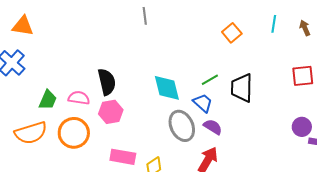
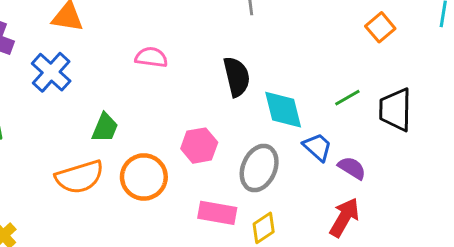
black semicircle: (107, 82) -> (237, 77), moved
pink semicircle: (79, 98) -> (151, 57), moved
blue trapezoid: (203, 103) -> (317, 147), moved
gray ellipse: (182, 126) -> (259, 168), moved, turned 48

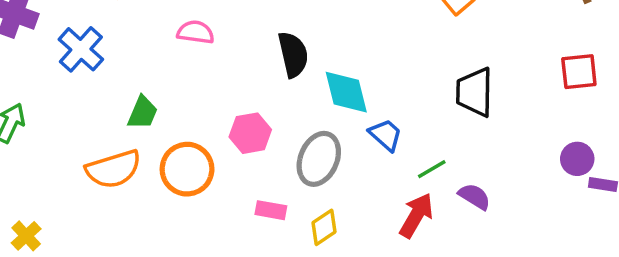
green line: (347, 98) -> (432, 169), moved
purple semicircle: (352, 168) -> (475, 197), moved
pink rectangle: (217, 213) -> (271, 210), size x0.7

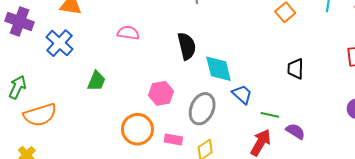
black trapezoid: (475, 92) -> (295, 69), size x0.7
orange semicircle: (113, 169) -> (40, 115), moved
orange circle: (187, 169) -> (137, 129), moved
green line: (432, 169) -> (270, 115), turned 42

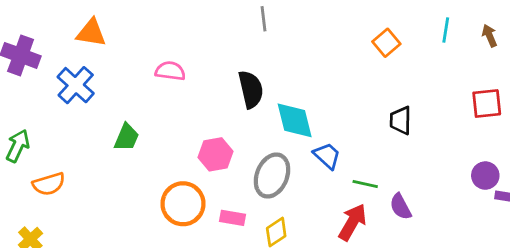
orange semicircle: (40, 115) -> (49, 184), size x0.7
purple semicircle: (295, 131) -> (401, 207), turned -150

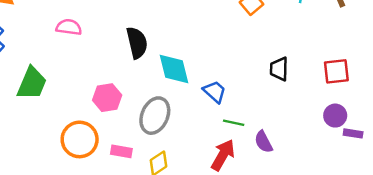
red square: (487, 103) -> (336, 71), moved
black trapezoid: (401, 120) -> (279, 69), moved
green trapezoid: (127, 137) -> (32, 83), size x1.4
blue trapezoid: (327, 156) -> (215, 92), moved

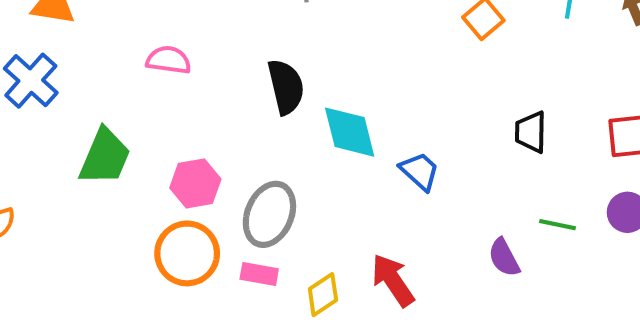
pink hexagon: (107, 98) -> (195, 183), moved
gray ellipse: (155, 116) -> (269, 214), moved
green line: (234, 123) -> (557, 225), moved
red arrow: (223, 155) -> (393, 280), moved, turned -64

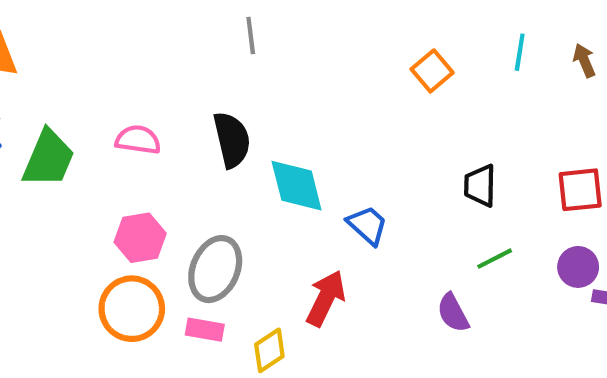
pink semicircle: (169, 60) -> (138, 140), moved
green trapezoid: (105, 157) -> (48, 159), moved
green line: (557, 225) -> (495, 259), moved, turned -39
red arrow: (393, 280) -> (326, 298), moved, turned 60

